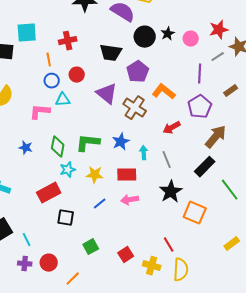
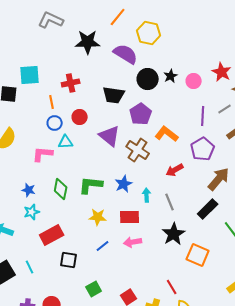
red star: (219, 30) -> (222, 72), turned -30
gray line: (218, 57) -> (225, 109), moved
cyan star: (68, 170) -> (32, 212), moved
cyan line: (27, 240) -> (30, 267), moved

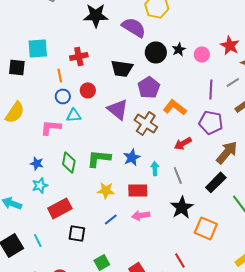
purple pentagon: (203, 149) -> (211, 122), turned -30

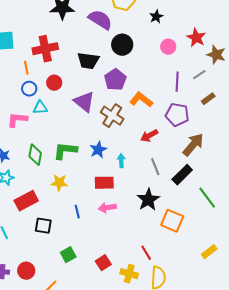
black star: (179, 49) -> (156, 17), moved
red cross: (79, 56) -> (45, 49), size x1.4
gray line: (178, 175) -> (155, 167), moved
yellow star: (106, 190) -> (59, 183), moved
blue line: (111, 219) -> (77, 212), turned -64

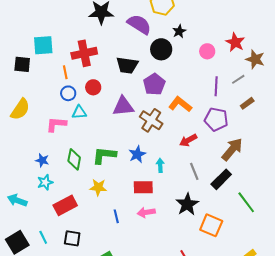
black star: (156, 17) -> (179, 31), moved
purple triangle: (84, 102) -> (123, 106), turned -45
black square: (43, 226) -> (72, 238), moved

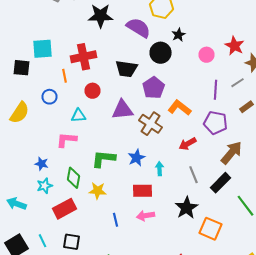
blue circle: (68, 93) -> (50, 97), moved
pink L-shape: (56, 124) -> (66, 140), moved
green diamond: (74, 159) -> (74, 178), moved

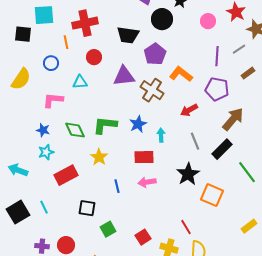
pink L-shape: (66, 140) -> (53, 100), moved
green diamond: (74, 178) -> (75, 130), moved, turned -35
yellow star: (98, 191) -> (99, 157), turned 30
black square: (72, 242) -> (87, 208), moved

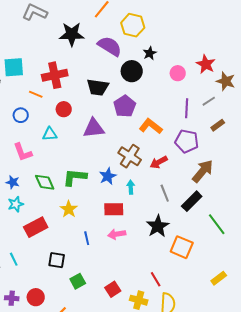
orange line: (66, 42) -> (36, 94), turned -56
brown cross: (152, 90) -> (130, 156), moved
pink L-shape: (53, 100) -> (23, 152), turned -115

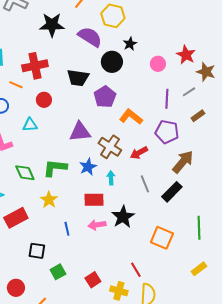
purple triangle: (94, 128) -> (80, 132), moved
green line: (217, 224) -> (199, 228), moved, turned 35
black star: (158, 226) -> (123, 217), moved

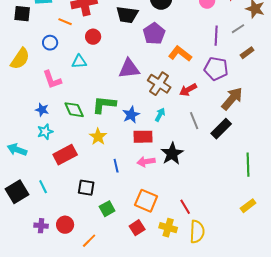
blue star: (88, 167) -> (131, 115), moved
cyan arrow: (111, 178) -> (160, 115), turned 32
orange square: (162, 238) -> (146, 201), moved
red square: (93, 280) -> (137, 228), moved

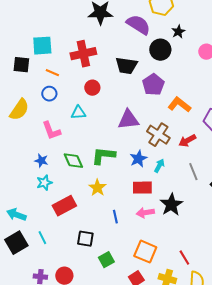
orange line: (65, 22) -> (52, 73), moved
blue star: (131, 115) -> (138, 159), moved
cyan arrow: (17, 150) -> (16, 215), moved

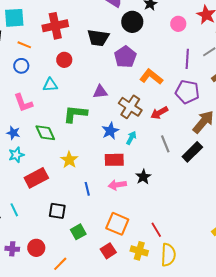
purple triangle: (128, 120) -> (100, 92), size x0.7
green L-shape: (103, 156) -> (75, 114), moved
black star: (171, 205) -> (143, 177), size x0.7

